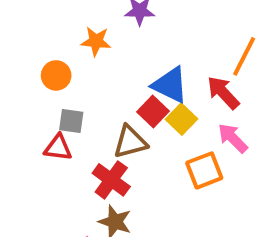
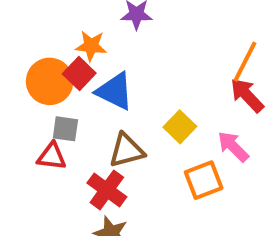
orange circle: (56, 75) -> (50, 81), size x1.5
blue triangle: (170, 85) -> (115, 91), moved
red arrow: (223, 93) -> (247, 95), moved
red square: (153, 112) -> (79, 73), moved

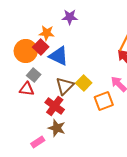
yellow square: (180, 127) -> (84, 83), moved
gray square: (65, 129) -> (34, 75), turned 32
brown triangle: (127, 150) -> (65, 86), turned -30

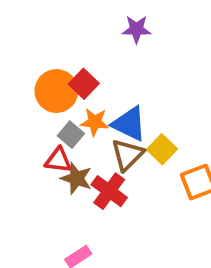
orange star: (47, 33) -> (95, 122), moved
blue triangle: (59, 56) -> (129, 124), moved
brown star: (57, 128) -> (76, 178), moved

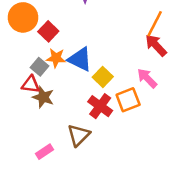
orange circle: (56, 91) -> (23, 17), moved
brown triangle: (127, 155) -> (79, 135), moved
red cross: (109, 191) -> (100, 106), moved

